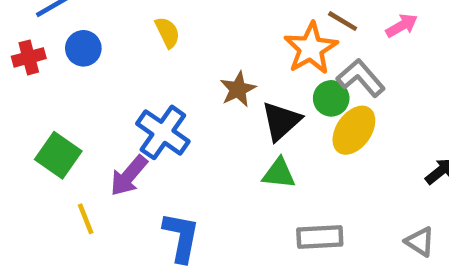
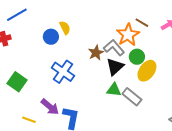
blue circle: (83, 48) -> (51, 37), moved
gray L-shape: (361, 78) -> (114, 48), moved
purple arrow: (129, 176) -> (50, 107), moved, turned -90
yellow line: (86, 219) -> (29, 120), moved, turned -48
gray rectangle: (320, 237) -> (132, 97), moved, turned 42

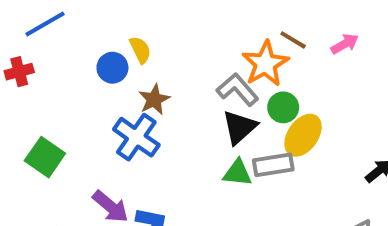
brown star: (96, 53) -> (154, 99), moved
gray rectangle: (132, 97) -> (273, 165), moved, turned -48

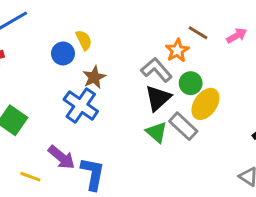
orange star: (265, 64) -> (177, 51), size x0.7
gray rectangle: (273, 165) -> (183, 126), turned 52
green triangle: (238, 173) -> (156, 132), turned 35

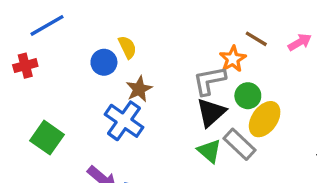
gray L-shape: (156, 70) -> (209, 81), turned -60

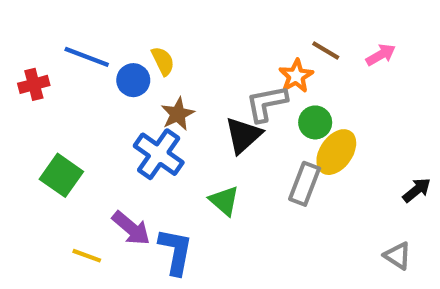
blue line: (47, 25) -> (87, 57), moved, turned 51
black triangle: (211, 112) -> (243, 135), moved
gray rectangle: (239, 144) -> (305, 184), turned 68
green triangle: (209, 151) -> (224, 201), moved

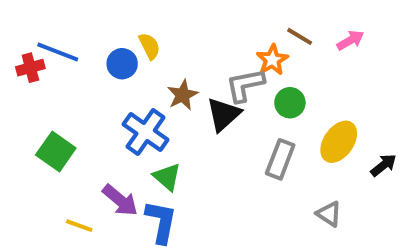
blue line: (87, 57) -> (58, 52), moved
brown star: (178, 114) -> (183, 95), moved
yellow ellipse: (336, 152) -> (339, 142), moved
green triangle: (224, 201) -> (167, 177), moved
gray triangle: (398, 256) -> (329, 214), moved

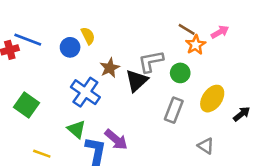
orange star: (272, 60) -> (196, 45), moved
green triangle: (167, 177) -> (76, 129), moved
purple arrow: (120, 200) -> (116, 140), moved

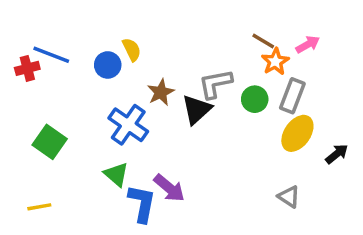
gray rectangle: (174, 110) -> (292, 96), moved
yellow line: (42, 154) -> (39, 207), moved, turned -30

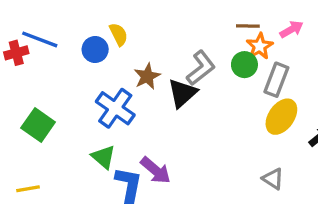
brown line: (263, 41) -> (248, 26), turned -30
gray L-shape: (215, 84) -> (201, 68), turned 153
green circle: (255, 99) -> (244, 65), moved

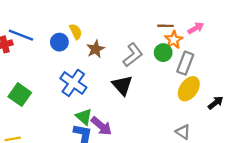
brown star: (147, 76) -> (96, 49), moved
black triangle: (182, 93) -> (122, 85), moved, turned -30
green triangle: (103, 157) -> (84, 117), moved

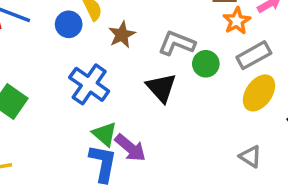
green circle: (163, 53) -> (206, 64), moved
gray L-shape: (133, 55) -> (177, 43), turned -120
gray rectangle: (185, 63) -> (254, 55), turned 40

